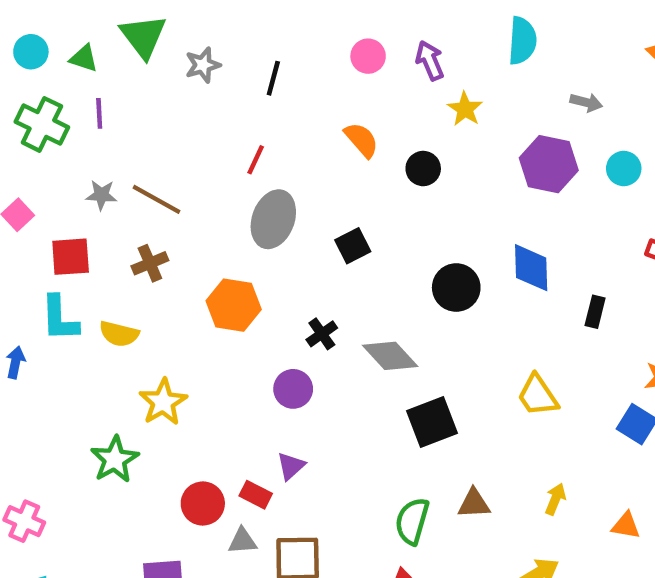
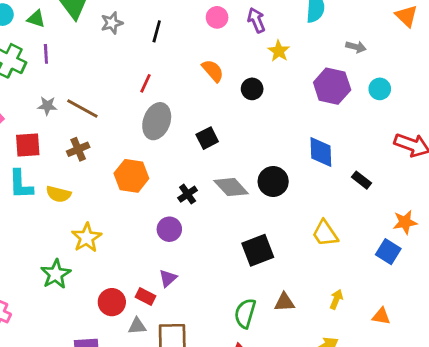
black circle: (456, 288) -> (273, 181), moved
black rectangle: (595, 312) -> (362, 180), turned -66
gray diamond: (390, 356) -> (231, 187), moved

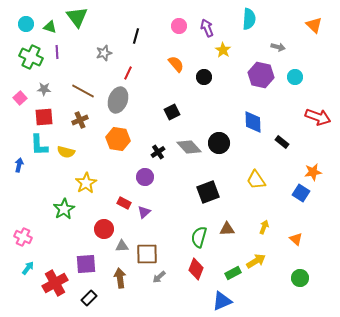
gray star: (112, 23) -> (104, 53), moved
gray star: (47, 106) -> (44, 89), moved
gray ellipse: (157, 121) -> (118, 100), moved
red rectangle: (145, 297) -> (124, 203), moved
orange triangle: (381, 316) -> (296, 239), turned 32

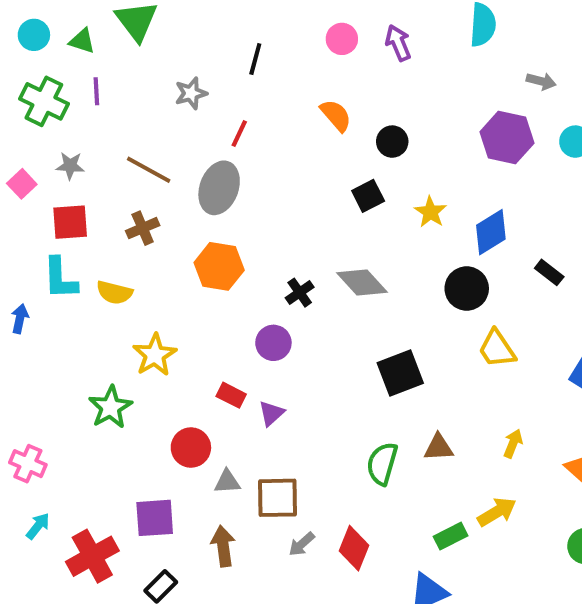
yellow star: (223, 50) -> (430, 212), moved
black square: (172, 112) -> (368, 196), moved
blue diamond: (253, 122) -> (491, 232), turned 60
black circle: (219, 143) -> (467, 288), moved
red diamond: (196, 269) -> (354, 548), moved

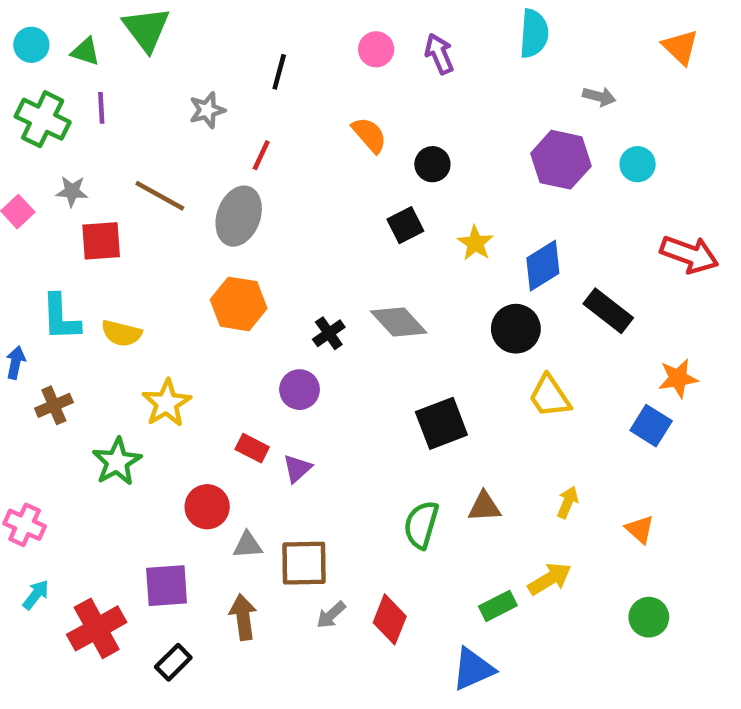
red square: (70, 222) -> (101, 241), moved
brown cross: (143, 228) -> (54, 405), moved
black rectangle: (549, 272) -> (608, 311), size x1.5

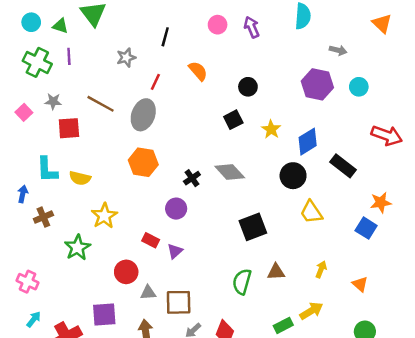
orange semicircle: (369, 135) -> (198, 71), moved

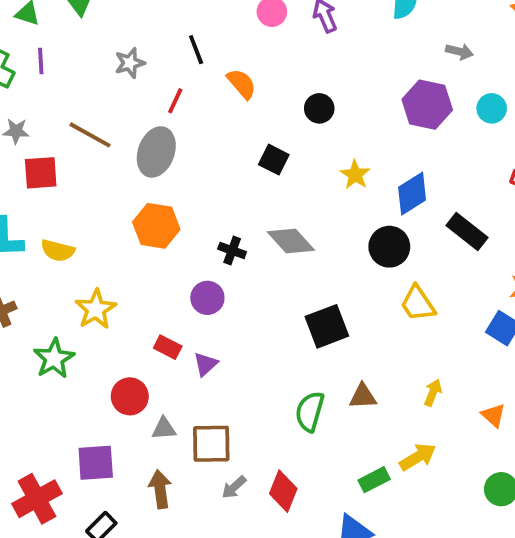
black line: (165, 37) -> (196, 50), moved, turned -36
black square: (233, 120) -> (274, 160), moved, turned -36
black cross: (192, 178) -> (232, 250), turned -35

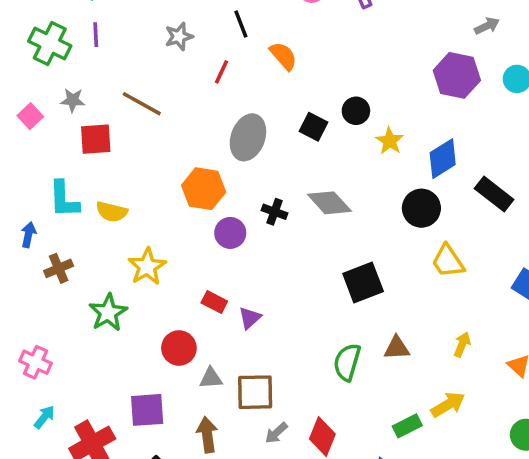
gray arrow: (459, 52) -> (487, 26), turned -40
black circle: (319, 108) -> (356, 111), moved
gray ellipse: (156, 152) -> (248, 137), moved
purple circle: (207, 298) -> (230, 233), moved

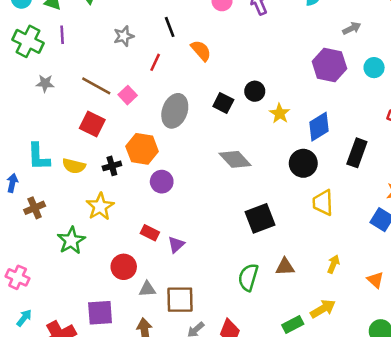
pink square: (30, 116) -> (128, 95), moved
red square: (96, 139) -> (92, 124), moved, turned 30
black rectangle: (494, 194) -> (357, 153), turned 72
black cross: (275, 212) -> (112, 166), moved, turned -36
yellow trapezoid: (448, 261) -> (323, 203), turned 32

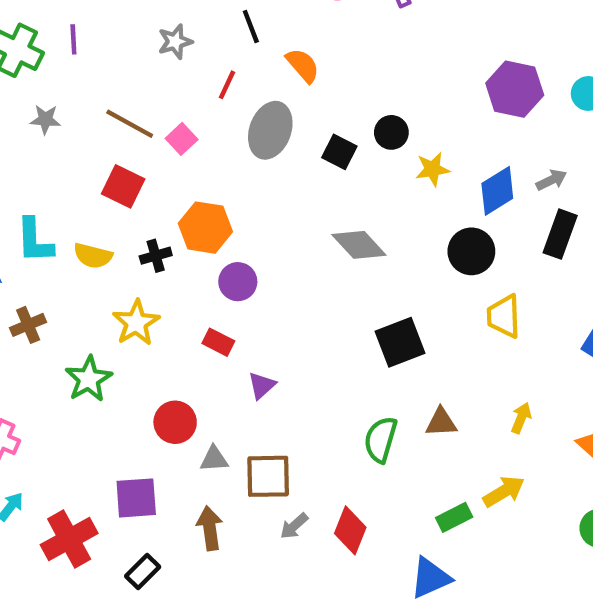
gray arrow: (352, 28) -> (551, 180), moved
gray ellipse: (175, 111) -> (270, 130), moved
yellow star: (280, 113) -> (432, 169), turned 30
red rectangle: (150, 233) -> (218, 342), moved

